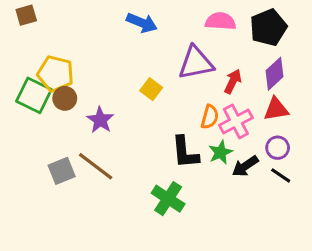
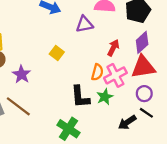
purple triangle: (196, 63) -> (84, 24), moved, size x0.7
red triangle: (276, 109) -> (143, 67), size x1.4
black arrow: (245, 166) -> (127, 122), moved

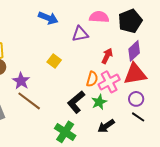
black L-shape: (80, 97) -> (76, 102), turned 55
brown line: (18, 106) -> (29, 101), moved
black arrow: (127, 122) -> (106, 126), moved

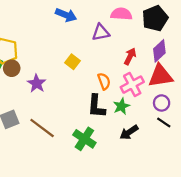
orange semicircle: (92, 79) -> (104, 81), moved, turned -35
brown line: (29, 101) -> (42, 128), moved
black L-shape: (76, 102) -> (96, 106), turned -45

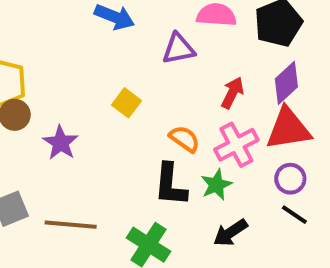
orange semicircle: (104, 81) -> (184, 139), turned -35
brown line: (42, 128) -> (71, 225), turned -32

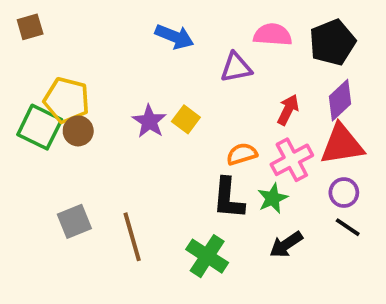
orange semicircle: (184, 139) -> (242, 154), turned -52
purple star: (61, 143) -> (149, 121), moved
brown line: (71, 225) -> (132, 237), turned 69

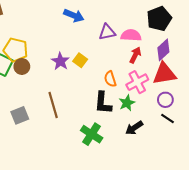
pink semicircle: (273, 35) -> (131, 35), moved
orange semicircle: (242, 154) -> (110, 79), turned -91
brown line: (132, 237) -> (53, 105), moved

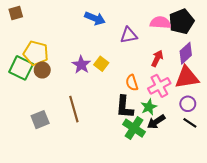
pink semicircle: (131, 35) -> (160, 23), moved
black arrow: (134, 128) -> (156, 122), moved
green cross: (92, 134) -> (134, 128), moved

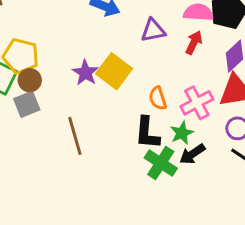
red arrow: (157, 58) -> (194, 43), moved
yellow square: (101, 64) -> (114, 71), size x1.6
gray square: (40, 120) -> (27, 104), moved

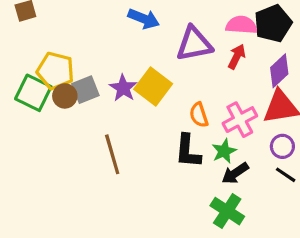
purple triangle: (153, 31) -> (194, 44), size x1.4
gray square: (27, 104) -> (85, 90), moved
green cross: (161, 163) -> (227, 211), moved

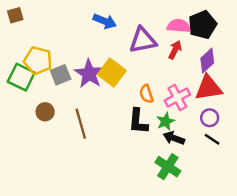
purple star: (123, 88) -> (89, 74), size x1.4
brown circle: (65, 96) -> (45, 112), moved
black arrow: (235, 173) -> (174, 138), turned 54

